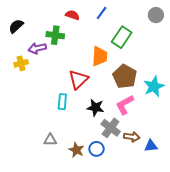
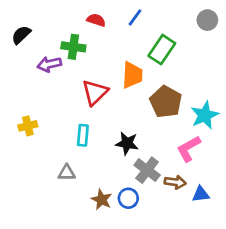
yellow cross: (21, 63) -> (28, 126), moved
red triangle: (78, 79) -> (95, 92), moved
pink L-shape: (125, 105) -> (189, 149), moved
gray triangle: (50, 140) -> (67, 173), moved

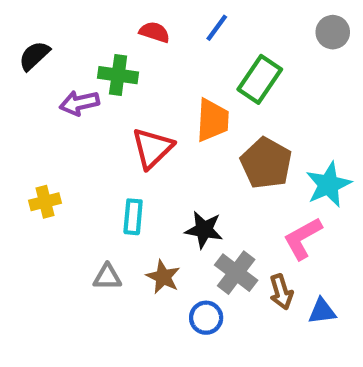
brown arrow: (175, 182) -> (281, 292), turned 65
brown star: (102, 200) -> (163, 277), moved

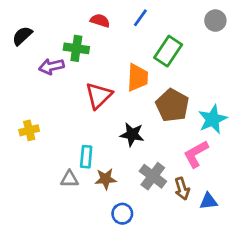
cyan rectangle: (133, 217) -> (86, 157), moved
black star: (204, 230) -> (132, 134), moved
brown star: (163, 277) -> (106, 179), turned -30
blue circle: (206, 318) -> (122, 214), moved

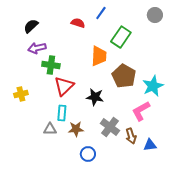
red semicircle: (100, 21) -> (78, 23), moved
black semicircle: (22, 36) -> (31, 26), moved
green cross: (76, 48) -> (51, 65), moved
red triangle: (99, 96) -> (64, 86), moved

